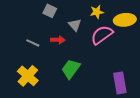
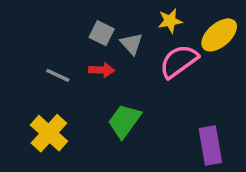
gray square: (50, 11) -> (102, 33), moved
yellow ellipse: (125, 20) -> (219, 35), turned -35

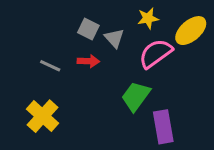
green trapezoid: (124, 121) -> (136, 96), moved
purple rectangle: (210, 145) -> (163, 127), moved

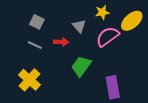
gray square: (88, 29) -> (37, 22), moved
green trapezoid: (136, 96) -> (81, 66), moved

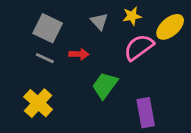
gray square: (37, 22) -> (48, 28), size x1.5
gray triangle: (79, 26) -> (99, 21), moved

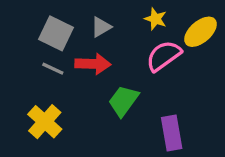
yellow star: (132, 16) -> (156, 19), turned 30
gray triangle: (99, 21) -> (101, 27), moved, turned 42
red arrow: (79, 54) -> (93, 64), size x1.5

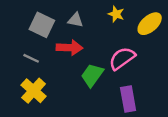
gray triangle: (101, 27) -> (75, 20), turned 42
pink semicircle: (164, 56) -> (122, 58), moved
gray line: (53, 69) -> (31, 58), moved

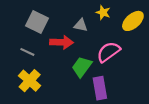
gray triangle: (75, 20) -> (81, 25), moved
purple rectangle: (128, 99) -> (100, 88), moved

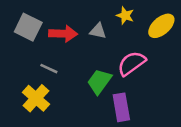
gray square: (37, 22) -> (28, 27), moved
red arrow: (62, 42) -> (63, 34), moved
gray line: (27, 52) -> (49, 69), moved

